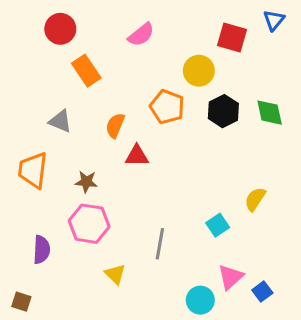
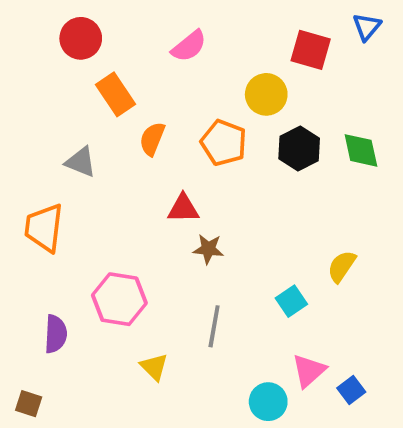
orange semicircle: (115, 126) -> (152, 139), moved
brown star: (86, 182) -> (208, 249), moved

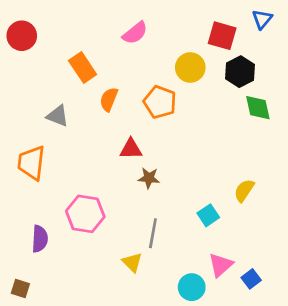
red circle: (81, 38) -> (22, 36), moved
black hexagon: (299, 148) -> (240, 72), moved
yellow triangle: (154, 367) -> (132, 262), moved

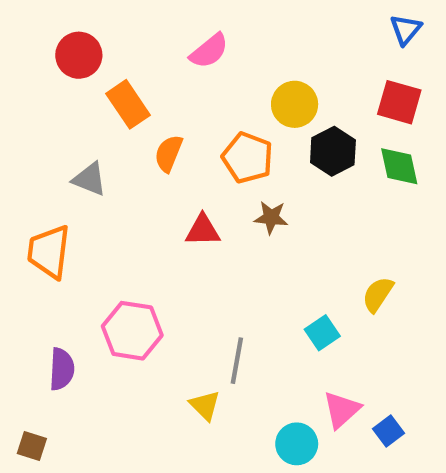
red circle: (22, 36) -> (79, 55), moved
red square: (222, 36) -> (399, 102), moved
black hexagon: (240, 72) -> (333, 151), moved
brown star: (149, 178) -> (271, 217), moved

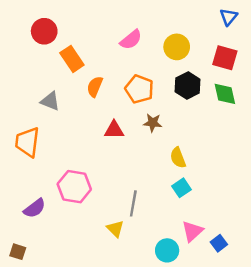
pink semicircle: (209, 51) -> (131, 40), moved
yellow circle: (295, 104) -> (177, 47), moved
yellow semicircle: (378, 294) -> (178, 158), moved, turned -55
purple semicircle: (62, 369) -> (35, 208), turned 50

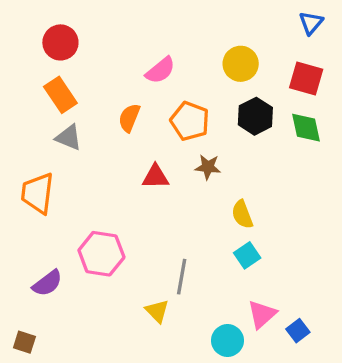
pink semicircle: (131, 40) -> (160, 70), moved
orange rectangle: (72, 59) -> (60, 95), moved

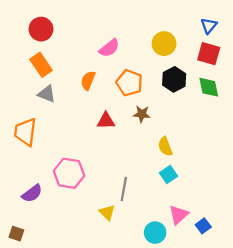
blue triangle: (311, 23) -> (209, 26), moved

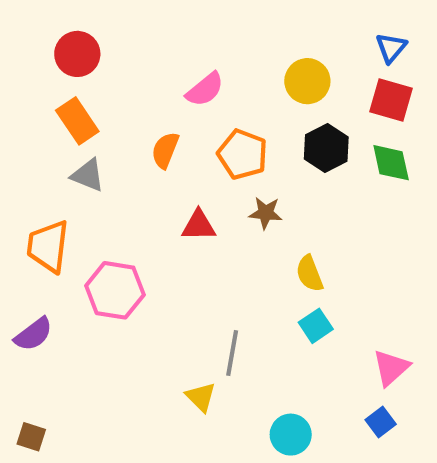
pink hexagon: (69, 173) -> (115, 290), moved
purple semicircle: (32, 193) -> (33, 334), moved
pink triangle: (179, 215) -> (391, 368), moved

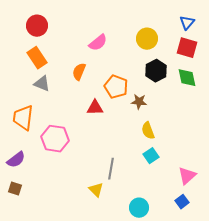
orange pentagon: (243, 154) -> (116, 87), moved
brown star: (266, 213) -> (139, 102), moved
brown square: (31, 437) -> (15, 189), moved

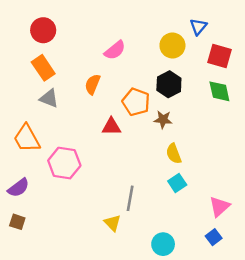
blue triangle: (187, 23) -> (198, 27), moved
black hexagon: (156, 71) -> (169, 84), moved
orange trapezoid: (23, 118) -> (27, 138), turned -36

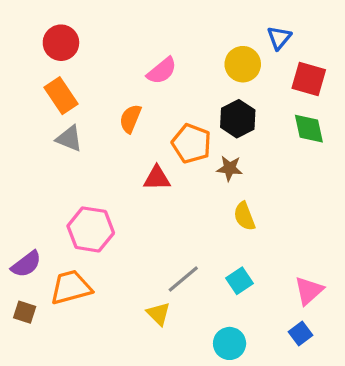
orange trapezoid: (27, 138) -> (71, 287), moved, turned 104
cyan square: (177, 183) -> (239, 281), moved
gray line: (130, 198) -> (183, 279), turned 40

